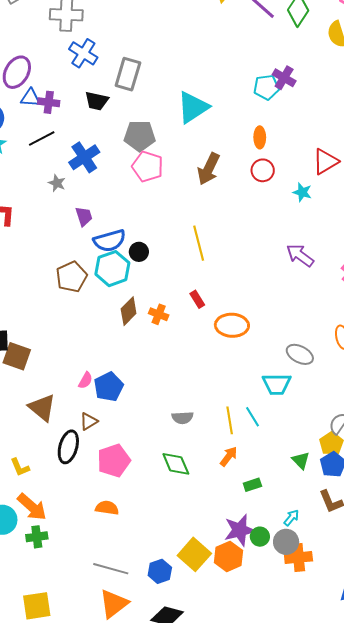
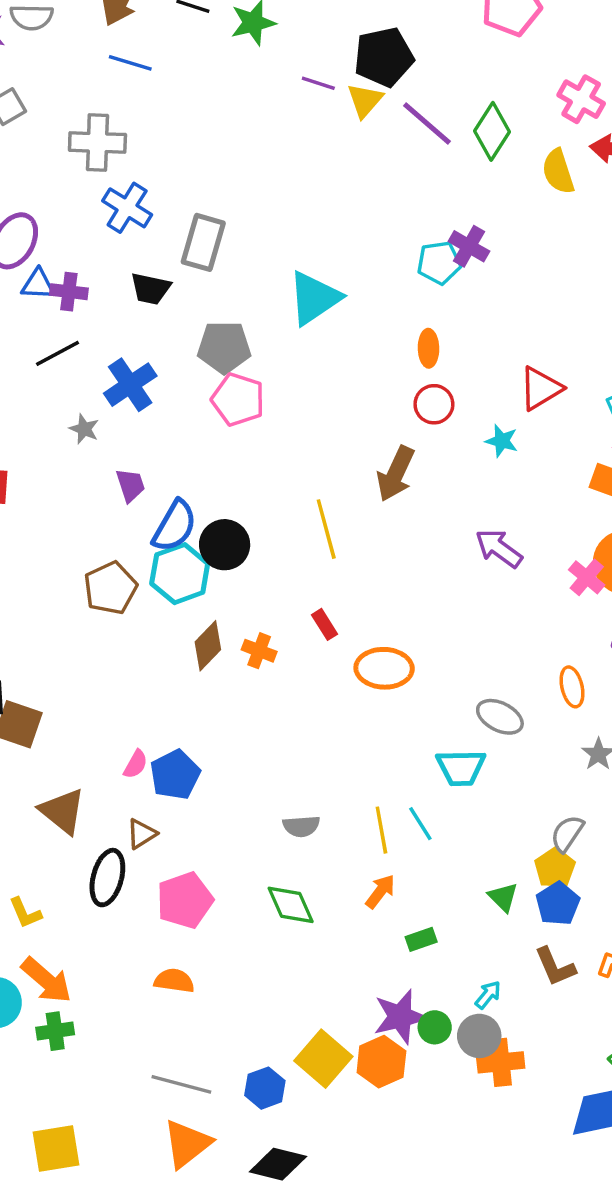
brown arrow: (209, 169) -> (396, 474), moved
blue semicircle: (110, 241) -> (175, 526), turned -44
black circle: (139, 252) -> (225, 545), size x1.5

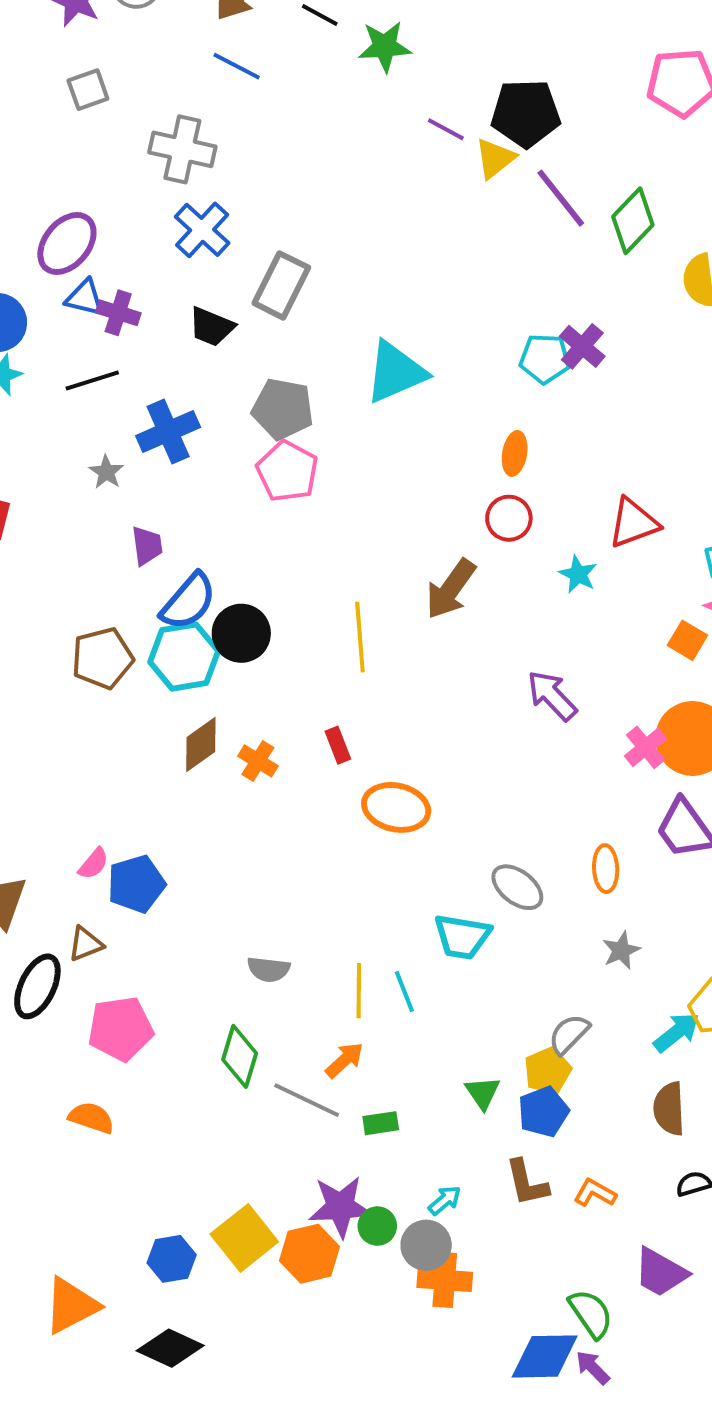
green diamond: (291, 905) -> (240, 1056), turned 30
gray line: (181, 1084) -> (307, 1100), moved

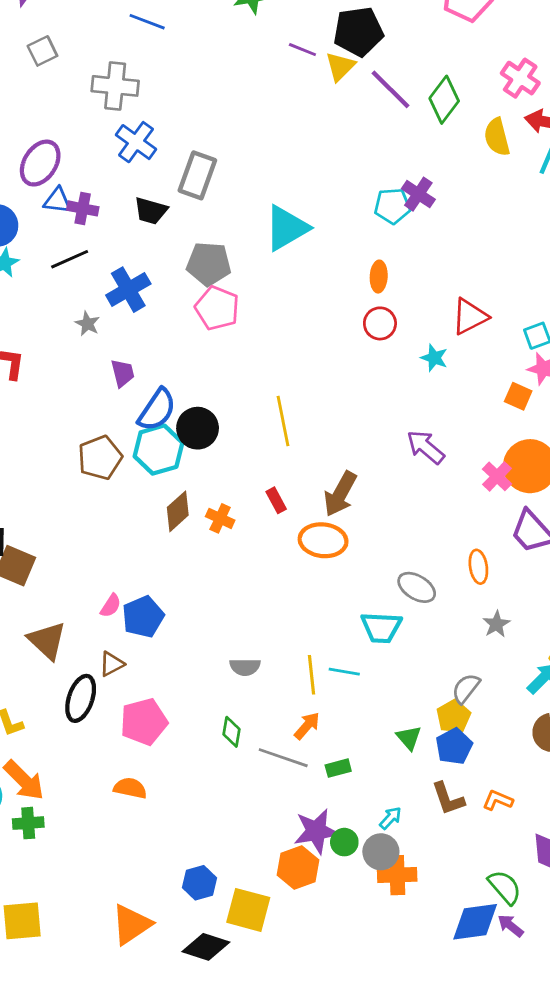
brown arrow: (451, 589) -> (340, 494), moved
cyan line: (404, 992) -> (344, 672), turned -52
green diamond: (240, 1056) -> (231, 732), size x0.7
yellow square: (244, 1238) -> (248, 910), moved, turned -30

